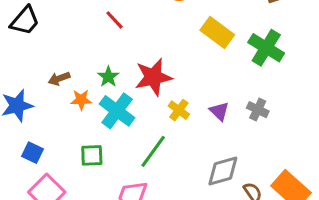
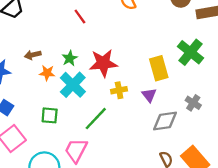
yellow rectangle: (217, 33) -> (159, 68), moved, turned 30
yellow cross: (179, 110) -> (119, 90), turned 35
gray cross: (258, 110) -> (193, 103), moved
gray diamond: (223, 171) -> (165, 121), moved

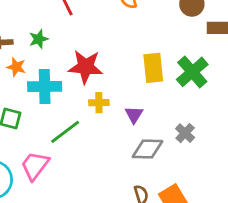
green star: (70, 58) -> (39, 39), moved
yellow rectangle: (159, 68) -> (153, 68), moved
cyan cross: (73, 85) -> (45, 87), turned 35

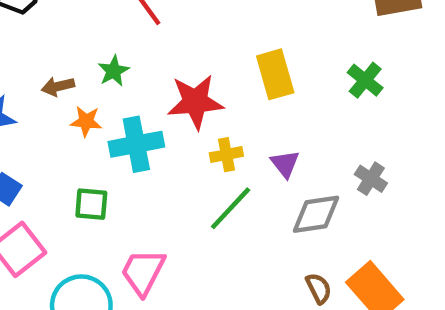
yellow rectangle: (153, 68) -> (275, 74), moved
green cross: (192, 72) -> (365, 80), size x0.7
green line: (65, 132) -> (231, 208), moved

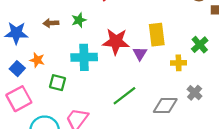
orange star: (86, 121) -> (37, 60), moved
yellow cross: (226, 155) -> (179, 63), moved
purple triangle: (285, 164) -> (140, 53), moved

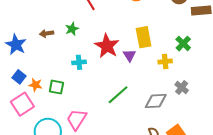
blue star: (16, 33) -> (16, 45), turned 30
red star: (116, 42) -> (107, 46), turned 30
cyan cross: (84, 57) -> (79, 62), size x0.6
orange star: (37, 60) -> (36, 85), moved

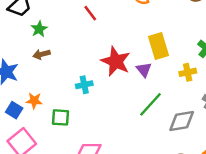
green star: (72, 29) -> (39, 29), moved
orange star: (36, 85) -> (34, 101), moved
green line: (118, 95) -> (151, 104), moved

